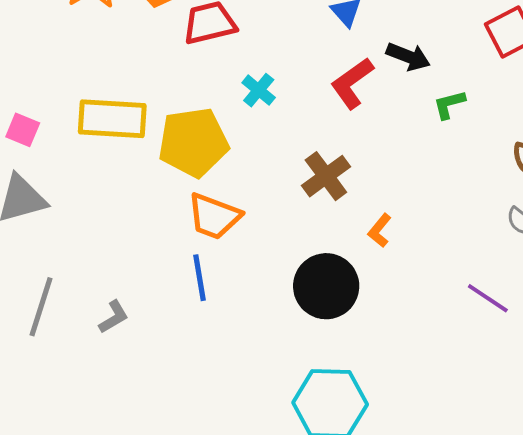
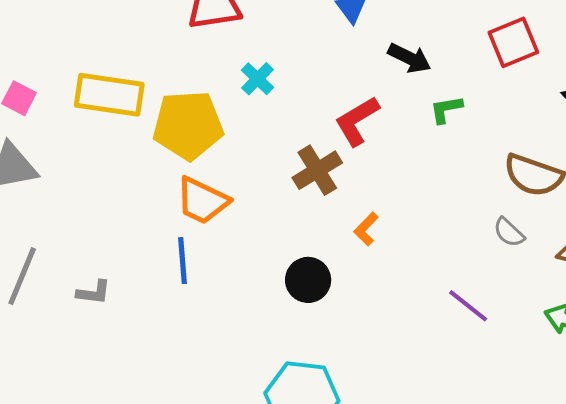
red L-shape: (352, 83) -> (357, 121), moved
black circle: (326, 286) -> (308, 280), size x0.7
gray L-shape: (114, 317) -> (94, 292), turned 33

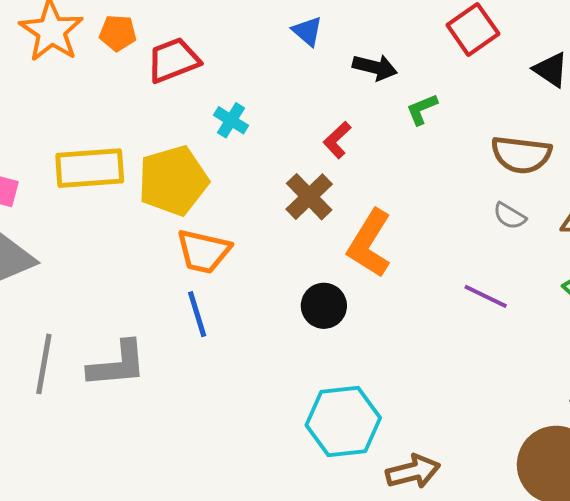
red L-shape: (357, 121) -> (337, 140), size x0.7
orange L-shape: (366, 229) -> (370, 243), size x2.0
gray L-shape: (94, 292) -> (117, 364), size x1.8

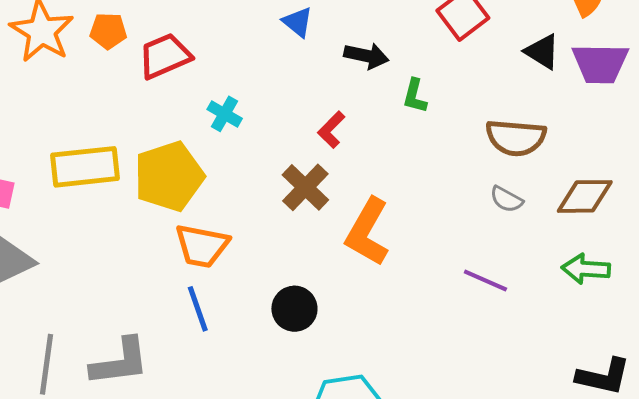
green L-shape: (422, 109) -> (415, 96), turned -51
black circle: (324, 306) -> (294, 309), moved

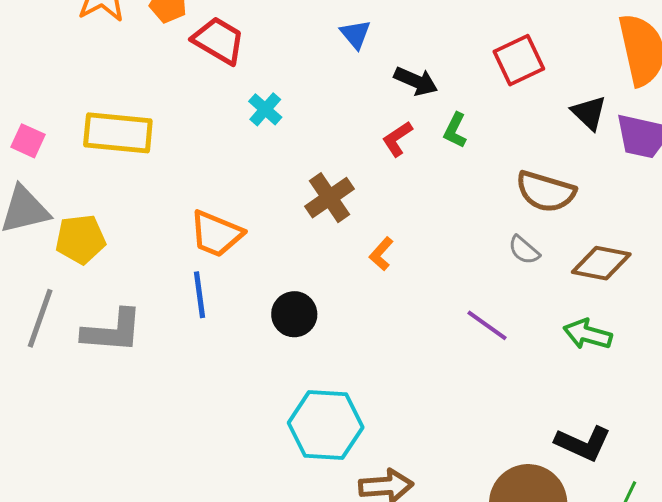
red trapezoid: (165, 56) -> (219, 40), turned 42
red L-shape: (331, 130) -> (397, 139), moved
yellow pentagon: (169, 176) -> (80, 239), moved, size x0.7
orange L-shape: (367, 232) -> (381, 254), size x0.5

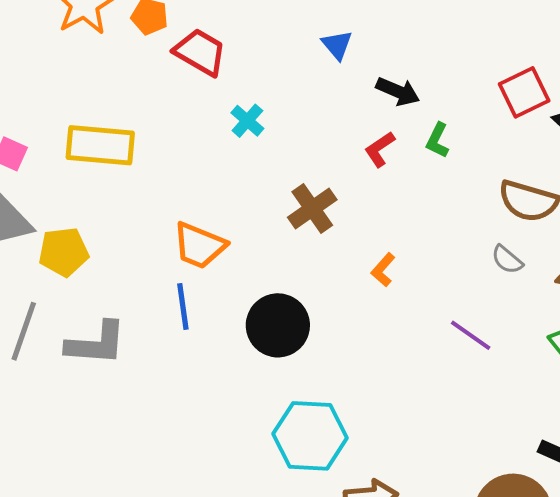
red square: (519, 60) -> (524, 92), moved
orange L-shape: (381, 254) -> (383, 270), moved
black circle: (294, 314) -> (278, 325), size x1.4

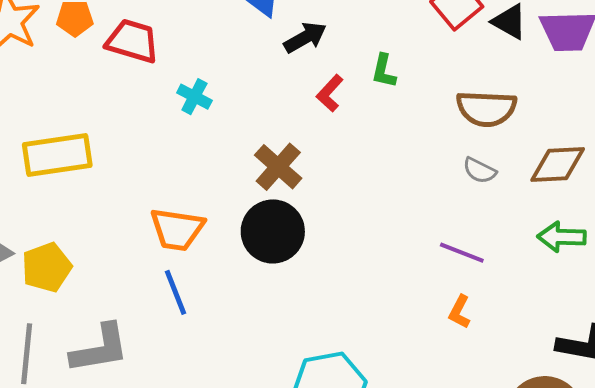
black arrow: (398, 91) -> (305, 37), moved, turned -39
orange L-shape: (383, 270) -> (460, 312), moved
black circle: (278, 325) -> (273, 231), moved

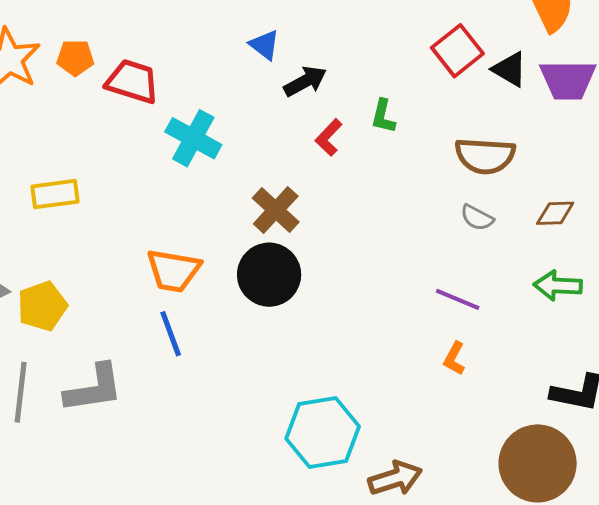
cyan cross: (194, 97) -> (193, 138), size x1.6
yellow rectangle: (57, 155) -> (55, 194), size x0.7
brown diamond: (558, 165) -> (555, 213), size x0.7

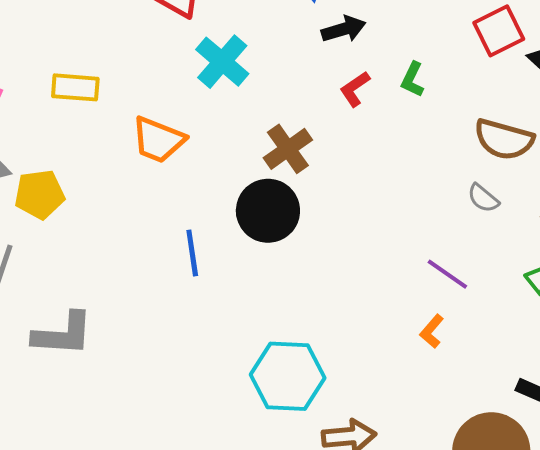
orange trapezoid: (173, 271) -> (158, 140), moved
blue line: (171, 334) -> (192, 253), moved
gray L-shape: (94, 388) -> (63, 334), moved

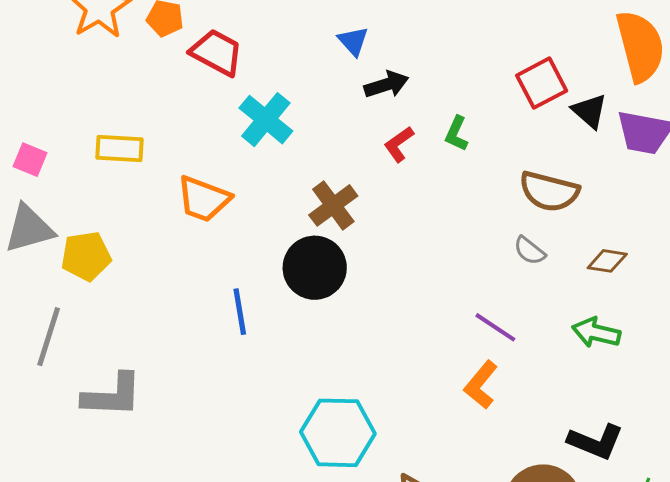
orange L-shape: (432, 331) -> (481, 385), size x1.4

